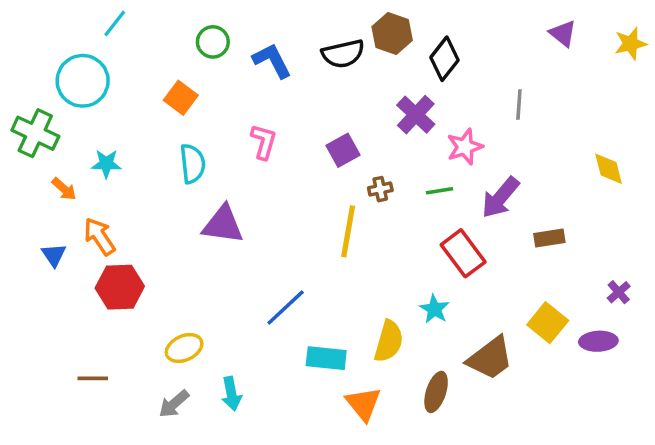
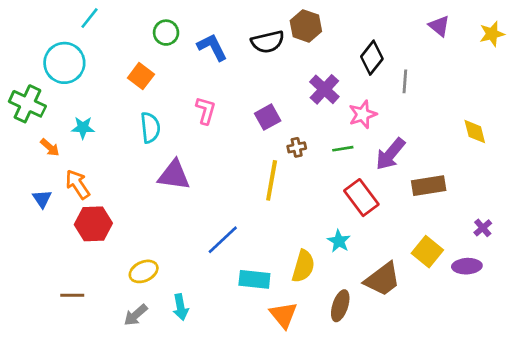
black diamond: (445, 59) -> (372, 58), moved
brown rectangle: (549, 238) -> (429, 186), size x1.4

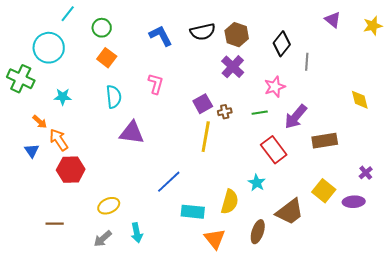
brown hexagon: (306, 26) -> (237, 35), moved
green circle: (166, 33) -> (102, 28), moved
purple cross: (324, 89) -> (233, 67), moved
purple square: (268, 117) -> (203, 104), moved
orange arrow: (50, 147) -> (40, 122), moved

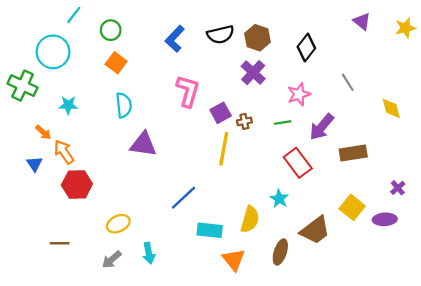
blue L-shape: (161, 36) -> (175, 39), turned -110
gray line: (307, 62) -> (348, 82), moved, turned -36
pink L-shape: (156, 84) -> (188, 91), moved, size x1.4

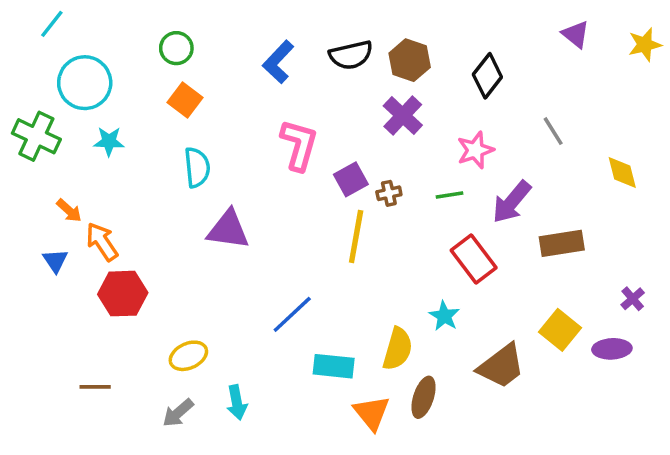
cyan line: (74, 15) -> (52, 24), moved
cyan star: (68, 105) -> (109, 141), moved
brown ellipse: (280, 252) -> (424, 397), moved

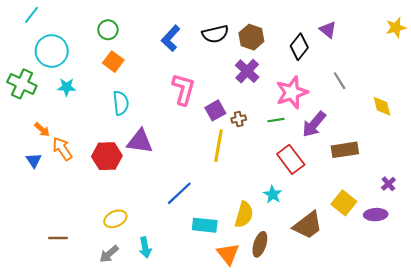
purple triangle: (576, 34) -> (328, 30), moved
pink star: (475, 150) -> (292, 92), size x1.4
red hexagon: (123, 294) -> (107, 156), moved

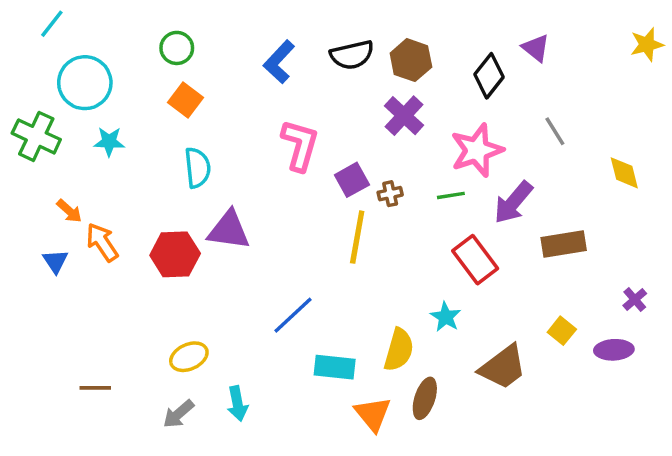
yellow square: (344, 203) -> (562, 331), size x0.7

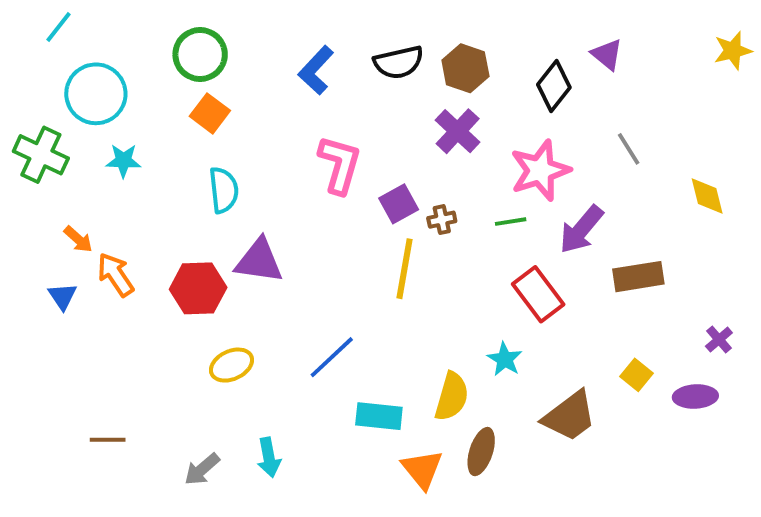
green circle: (177, 48) -> (200, 55), size x1.4
yellow ellipse: (189, 357) -> (232, 365), moved

